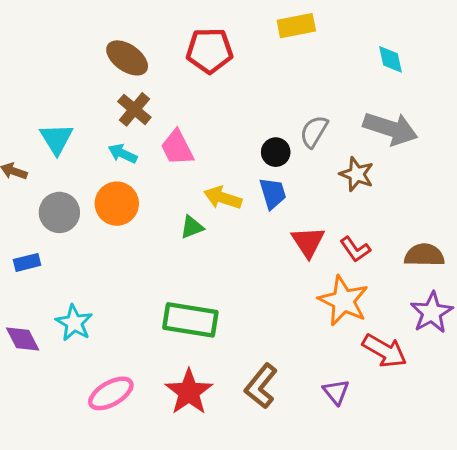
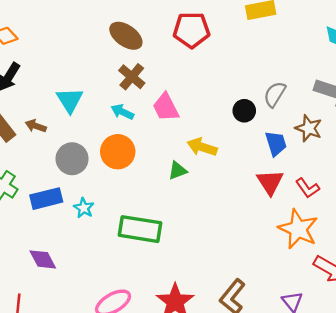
blue trapezoid: (273, 193) -> (276, 144), moved
blue rectangle: (27, 262) -> (46, 199), size x1.5
green rectangle: (190, 320) -> (140, 229), moved
cyan star: (74, 323) -> (84, 208), moved, size x0.7

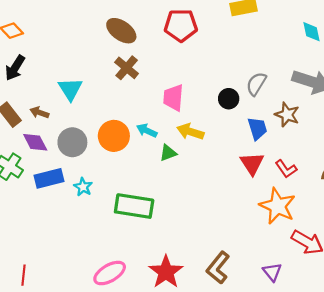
pink trapezoid: (166, 107) -> (173, 98), moved, turned 32
cyan arrow: (122, 112) -> (147, 131), moved
purple diamond: (43, 259) -> (35, 142), moved

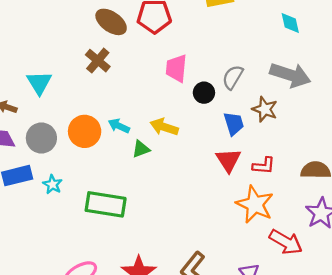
brown ellipse: (121, 31) -> (111, 22), moved
pink trapezoid: (173, 98) -> (176, 68), moved
red L-shape: (286, 169) -> (264, 166), turned -50

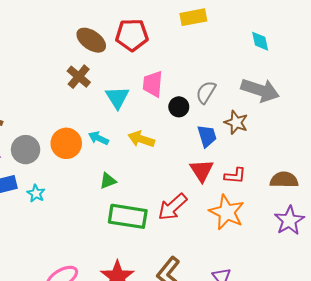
cyan triangle: (39, 83) -> (117, 97), moved
green triangle: (141, 149) -> (108, 181), moved
green rectangle: (106, 204) -> (128, 216), moved
red arrow: (286, 242) -> (173, 207), moved, turned 108

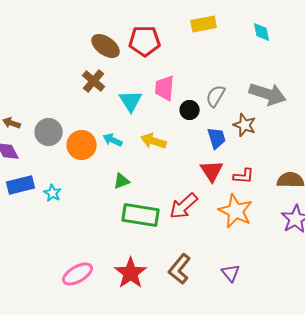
cyan diamond: (260, 41) -> (262, 32), moved
gray circle: (26, 150) -> (49, 132), moved

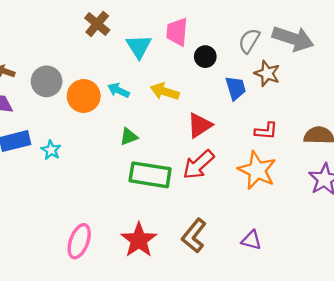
gray semicircle: (216, 96) -> (249, 41), moved
red triangle: (212, 171) -> (200, 125), moved, turned 30
purple triangle: (231, 273) -> (251, 240), turned -36
pink ellipse: (78, 274) -> (79, 241), turned -40

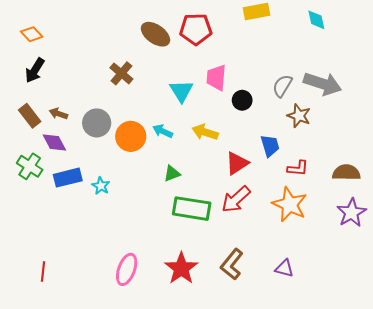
brown cross: (97, 24) -> (121, 73), moved
blue trapezoid: (236, 88) -> (270, 146), moved

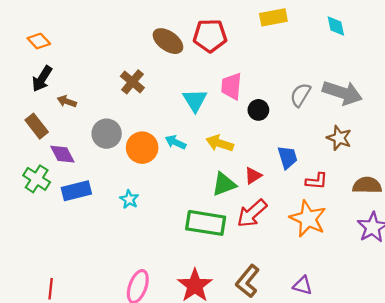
brown arrow: (58, 114) -> (67, 101), moved
brown star: (299, 116) -> (339, 138), moved
red triangle: (237, 163) -> (253, 176), size x0.7
green triangle: (172, 173) -> (224, 184), moved, size x1.4
cyan star: (101, 186) -> (129, 199), moved

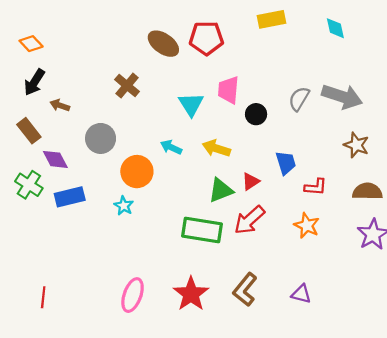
brown star: (339, 138) -> (356, 145), moved
orange circle: (142, 148) -> (137, 172), moved
orange star: (308, 219) -> (307, 226), size x0.7

